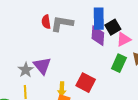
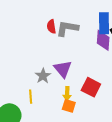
purple triangle: (42, 66) -> (63, 69), moved
gray star: (26, 70) -> (43, 76), moved

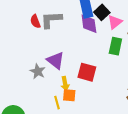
yellow line: (31, 97) -> (57, 103), moved

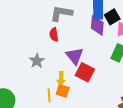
red semicircle: (35, 21) -> (54, 35), moved
purple triangle: (56, 60) -> (75, 56), moved

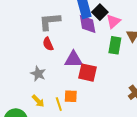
purple triangle: (75, 56) -> (73, 59), turned -36
yellow arrow: (61, 79) -> (38, 101), moved, turned -32

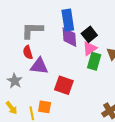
black square: (100, 12) -> (89, 34), moved
pink triangle: (113, 21) -> (90, 48), moved
purple triangle: (73, 59) -> (39, 66), moved

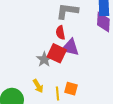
red square: (64, 85) -> (57, 53), moved

